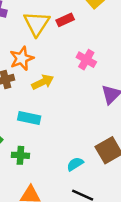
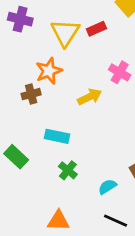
yellow arrow: (43, 82) -> (90, 97), moved
green cross: (20, 155) -> (68, 170), moved, turned 35

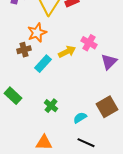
pink cross: (120, 72) -> (89, 43), moved
cyan rectangle: (57, 136) -> (43, 64), moved, turned -60

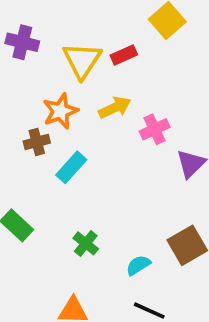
pink cross: (89, 43) -> (155, 129), turned 35
yellow arrow: (67, 52) -> (115, 108), moved

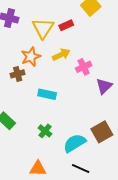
cyan rectangle: (71, 167) -> (47, 94), moved, turned 60
cyan semicircle: (138, 265) -> (74, 143), size x1.6

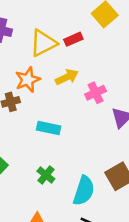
yellow triangle: (43, 28) -> (43, 43), turned 30
cyan semicircle: (74, 143) -> (84, 191), turned 140

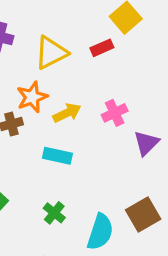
red rectangle: (73, 39) -> (102, 48), moved
yellow arrow: (67, 77) -> (67, 113), moved

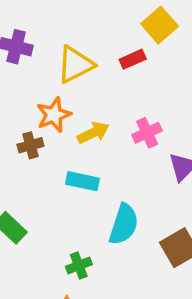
green cross: (54, 213) -> (79, 266), moved, turned 30
cyan semicircle: (100, 232) -> (124, 224), moved

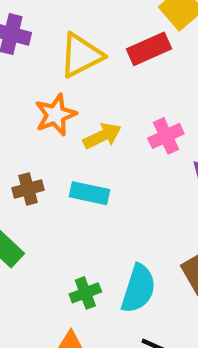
red rectangle: (133, 59) -> (149, 49), size x1.4
brown cross: (30, 145) -> (28, 189), moved
cyan semicircle: (124, 224) -> (138, 289), moved

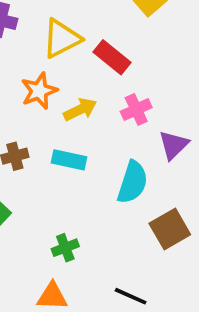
red rectangle: (149, 49) -> (112, 57), moved, turned 63
cyan semicircle: (138, 289) -> (132, 182), moved

